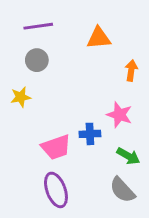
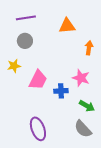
pink trapezoid: (56, 147) -> (38, 80), moved, turned -45

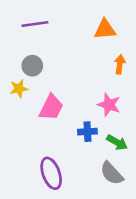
orange triangle: (67, 26) -> (105, 29), moved
gray circle: (25, 41) -> (32, 66), moved
blue cross: (61, 91) -> (87, 132), moved

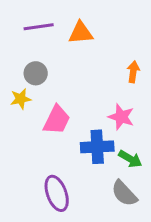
orange triangle: (105, 29) -> (81, 33), moved
blue cross: (87, 132) -> (97, 147), size x1.5

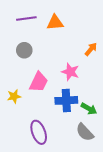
orange arrow: (133, 72) -> (91, 49), turned 32
yellow star: (21, 99) -> (14, 96), moved
pink star: (121, 117) -> (70, 72), moved

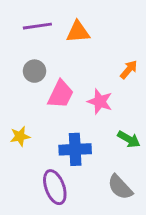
pink trapezoid: (39, 82) -> (61, 94), moved
blue cross: (66, 100) -> (75, 149), moved
green arrow: (89, 109) -> (129, 139), moved

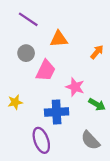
purple line: (37, 26) -> (28, 19), turned 42
orange triangle: (78, 32) -> (59, 39), moved
pink star: (100, 102) -> (75, 87), moved

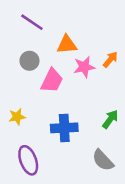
pink star: (75, 87) -> (84, 67), moved, turned -30
green arrow: (97, 104) -> (110, 119), turned -84
purple ellipse: (41, 140) -> (28, 160), moved

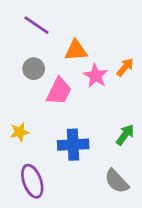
pink star: (84, 67) -> (96, 76), turned -30

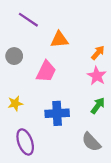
gray circle: (34, 69) -> (14, 56), moved
pink star: (96, 76) -> (97, 76), moved

